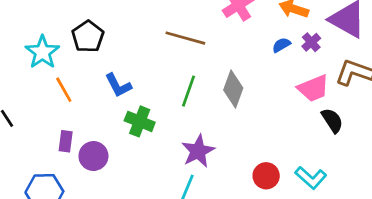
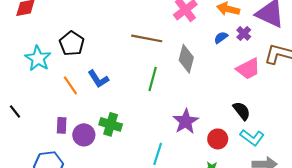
gray diamond: (233, 89) -> (186, 59), moved
orange line: (64, 90) -> (70, 85), moved
black semicircle: (332, 120) -> (242, 111), moved
green cross: (140, 121) -> (111, 124), moved
purple star: (198, 151) -> (186, 121), moved

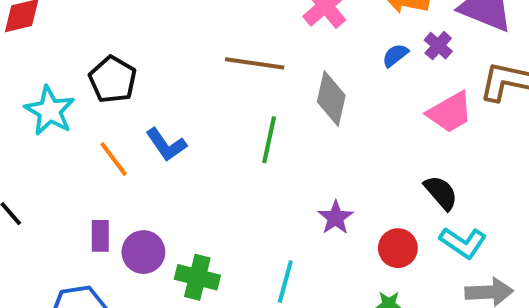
purple star: (186, 121) -> (336, 218), size x0.7
green cross: (111, 124) -> (197, 277), moved

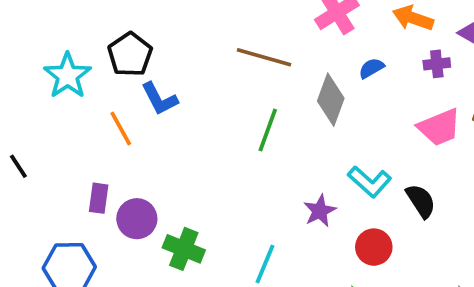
purple cross: (438, 46) -> (437, 64), turned 35
blue semicircle: (395, 55) -> (371, 68), moved
blue L-shape: (166, 145) -> (159, 99), moved
cyan L-shape: (463, 243) -> (370, 182), moved

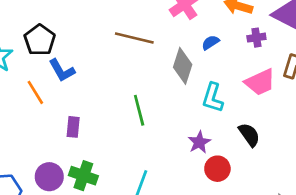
green line: (268, 130) -> (139, 110), moved, turned -32
cyan L-shape: (370, 182) -> (213, 98), moved, turned 68
purple rectangle: (99, 198) -> (73, 127), moved
purple star: (320, 211) -> (199, 142), moved
purple circle: (137, 219) -> (49, 177), moved

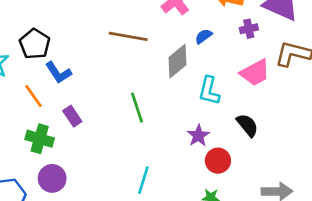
gray diamond: (183, 66) -> (178, 61), turned 36
purple rectangle: (73, 127) -> (72, 116), moved, turned -36
green cross: (83, 176) -> (40, 139), moved

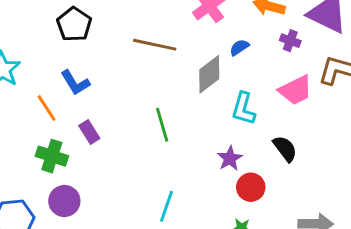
purple cross: (249, 29) -> (290, 41), turned 30
black pentagon: (35, 44) -> (74, 24), moved

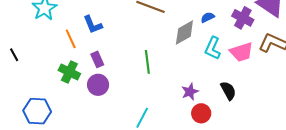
purple cross: (290, 41) -> (243, 18), size x1.5
cyan L-shape: (243, 109) -> (213, 48), moved
purple circle: (64, 201) -> (98, 85), moved

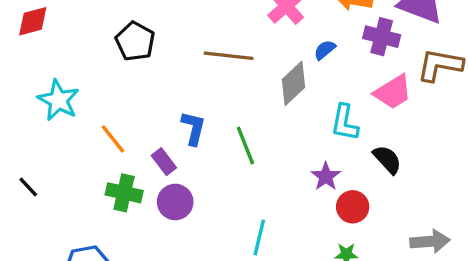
blue L-shape: (93, 25) -> (193, 128), moved, turned -130
cyan L-shape: (213, 48) -> (345, 123), moved

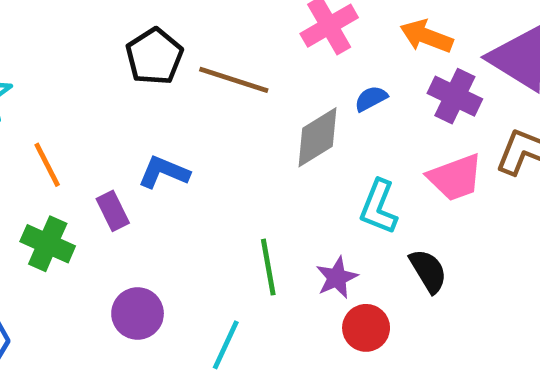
black pentagon: (135, 41) -> (154, 56), moved
blue L-shape: (193, 128) -> (164, 172), turned -92
green line: (245, 146) -> (268, 267), moved
purple circle: (175, 202) -> (138, 313), moved

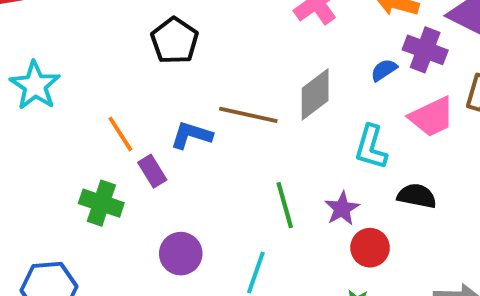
brown line: (234, 80) -> (248, 115), moved
blue semicircle: (371, 99) -> (384, 70), moved
orange line: (47, 165) -> (120, 134), moved
black semicircle: (428, 271) -> (417, 196), turned -42

